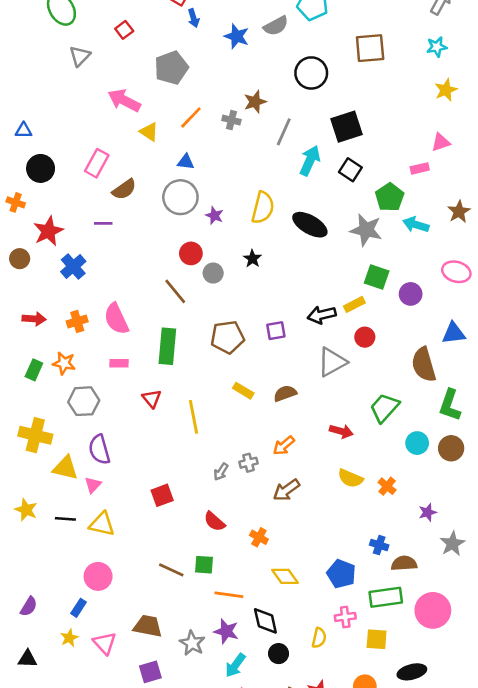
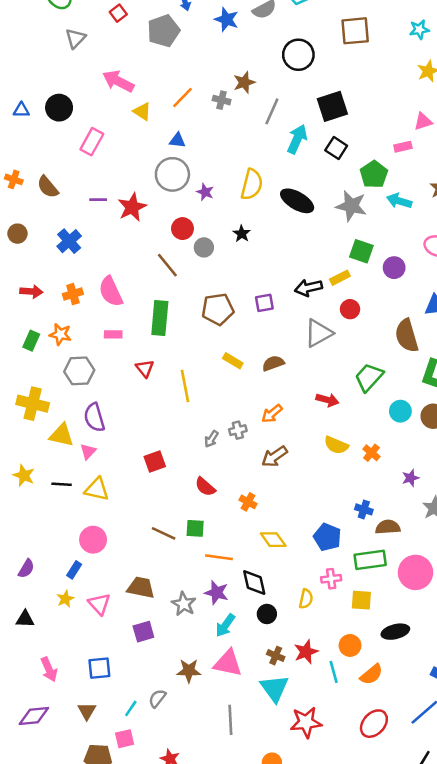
gray pentagon: (171, 68) -> (164, 31), moved
black circle: (41, 168) -> (59, 108), moved
brown semicircle: (124, 189) -> (48, 187), moved, turned 85
red star: (48, 231) -> (132, 207), moved

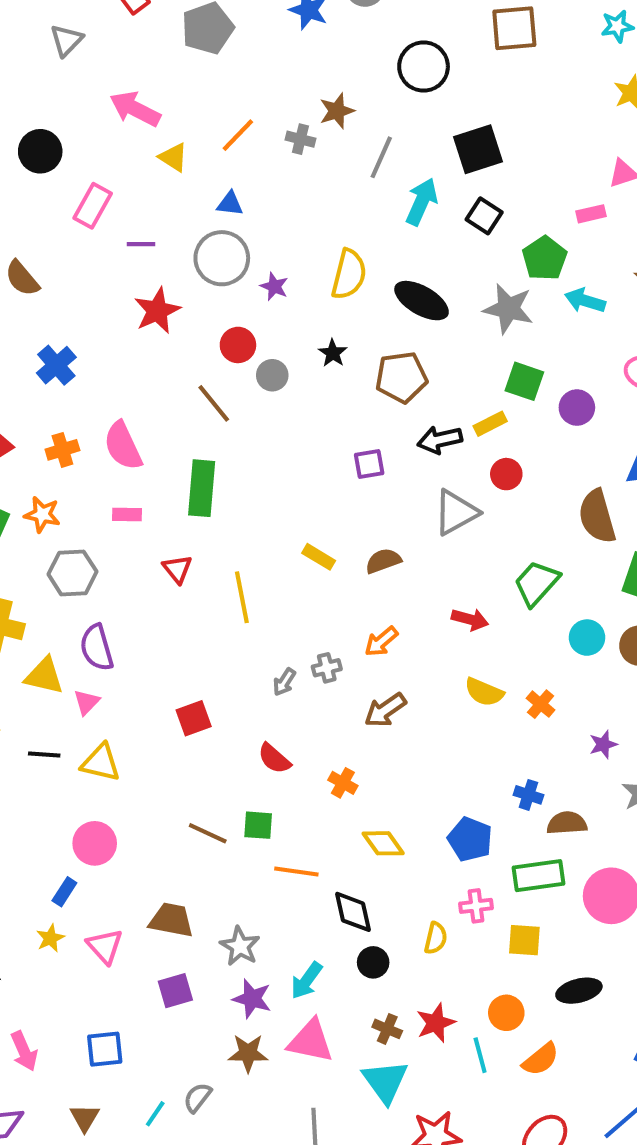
purple line: (98, 200) -> (141, 244), moved
brown pentagon: (218, 309) -> (401, 377), moved
purple star: (216, 593) -> (252, 999), moved

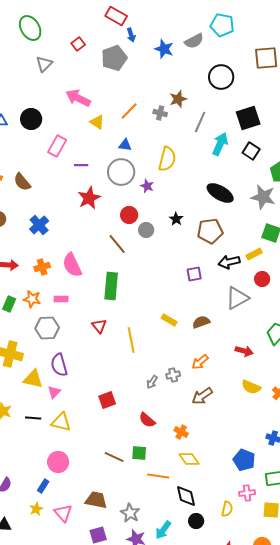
yellow semicircle: (349, 274) -> (167, 159), moved
pink rectangle: (127, 514) -> (61, 299), moved
yellow diamond: (383, 843) -> (189, 459), moved

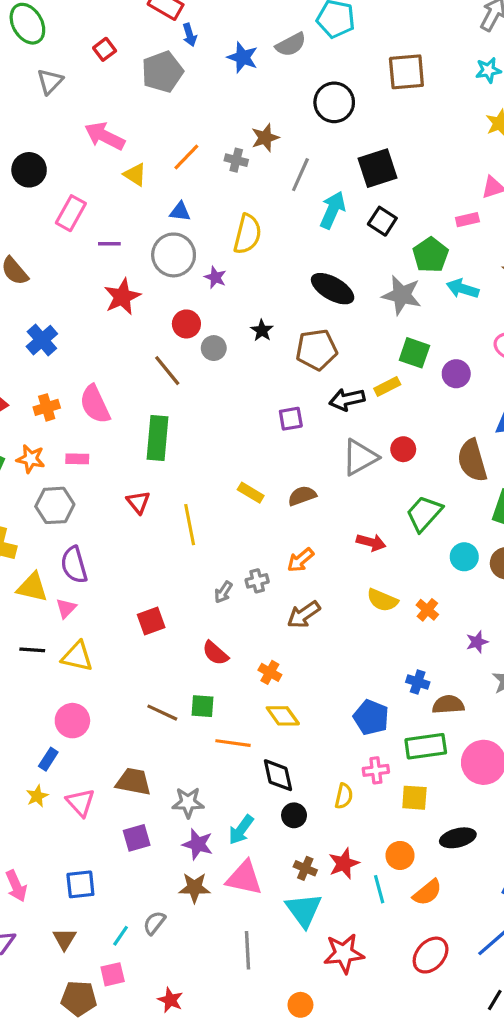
red circle: (262, 279) -> (403, 449), moved
gray star: (130, 513) -> (188, 802), turned -30

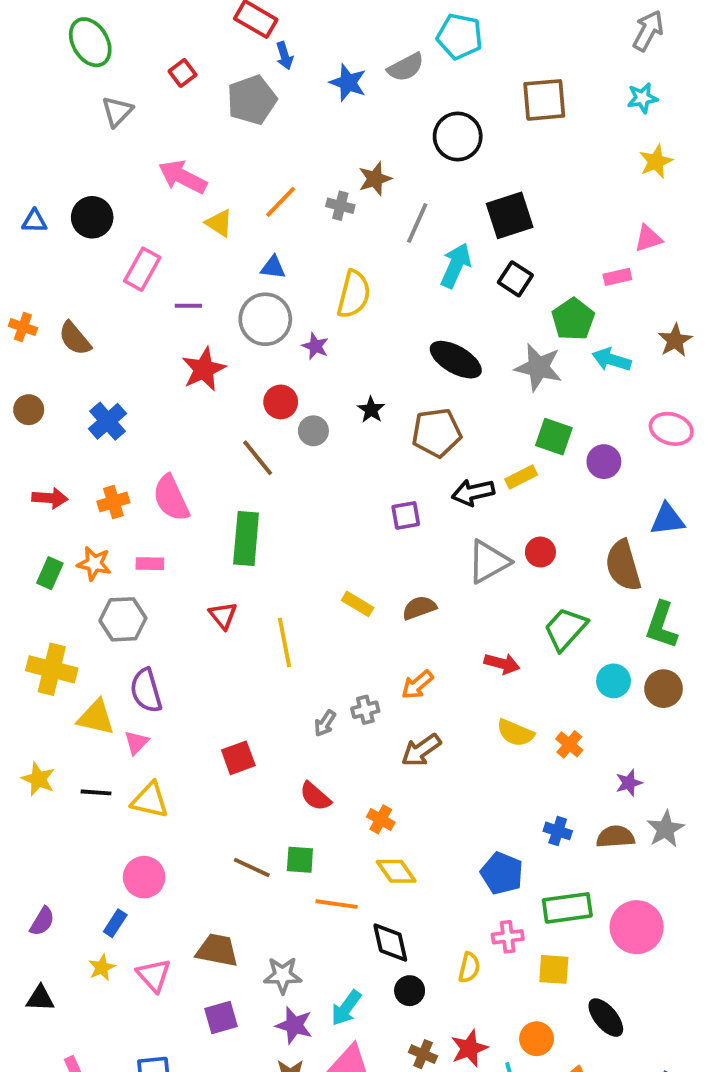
brown semicircle: (448, 705) -> (615, 837), moved
black ellipse: (458, 838) -> (606, 1018), turned 64

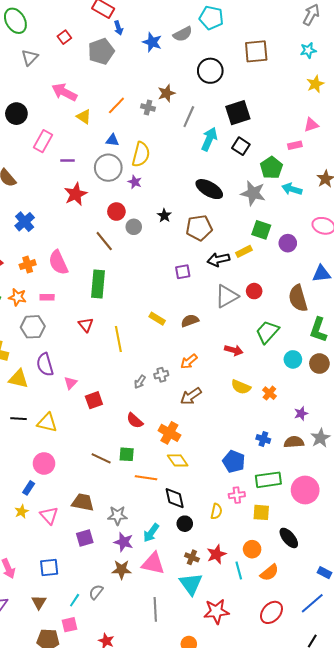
yellow semicircle: (354, 294) -> (141, 154), moved
pink triangle: (136, 742) -> (71, 383), moved
orange cross: (381, 819) -> (169, 433), size x1.5

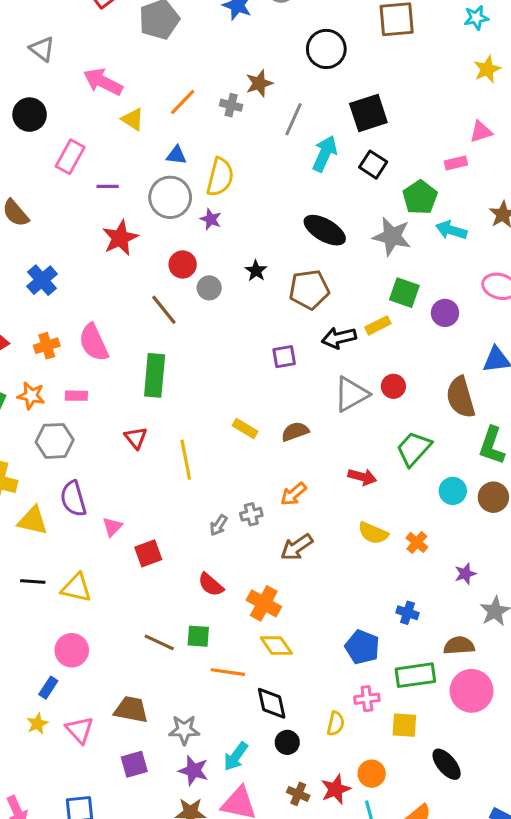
gray triangle: (30, 57) -> (42, 49), moved, turned -36
brown semicircle: (294, 442) -> (459, 646), moved
orange circle: (252, 549) -> (372, 774), moved

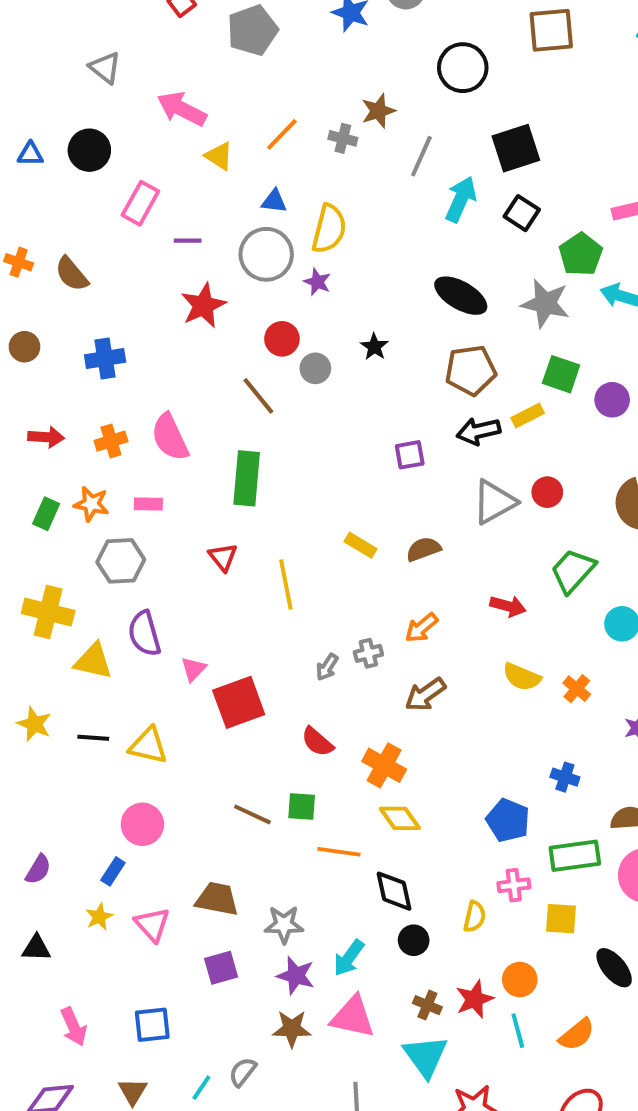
blue cross: (42, 280) -> (105, 358), turned 32
brown pentagon: (309, 289) -> (471, 370), moved
red square: (148, 553) -> (239, 702), size x1.5

